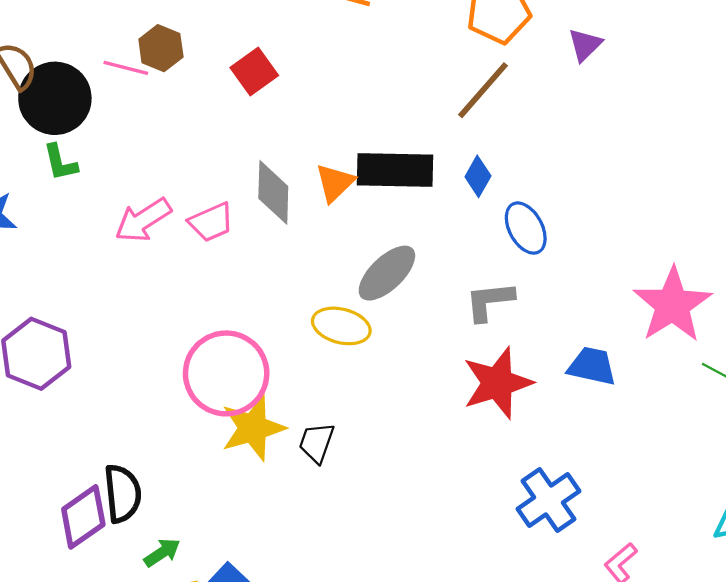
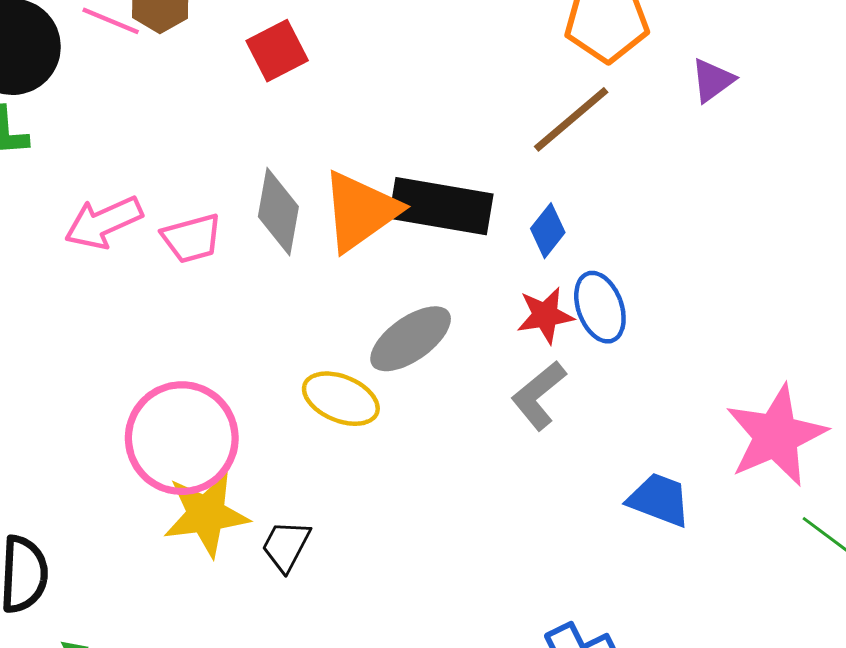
orange triangle: (335, 183) -> (360, 211), size x1.6
gray L-shape: (490, 301) -> (539, 395), turned -42
red star: (498, 383) -> (545, 315), moved, size x0.6

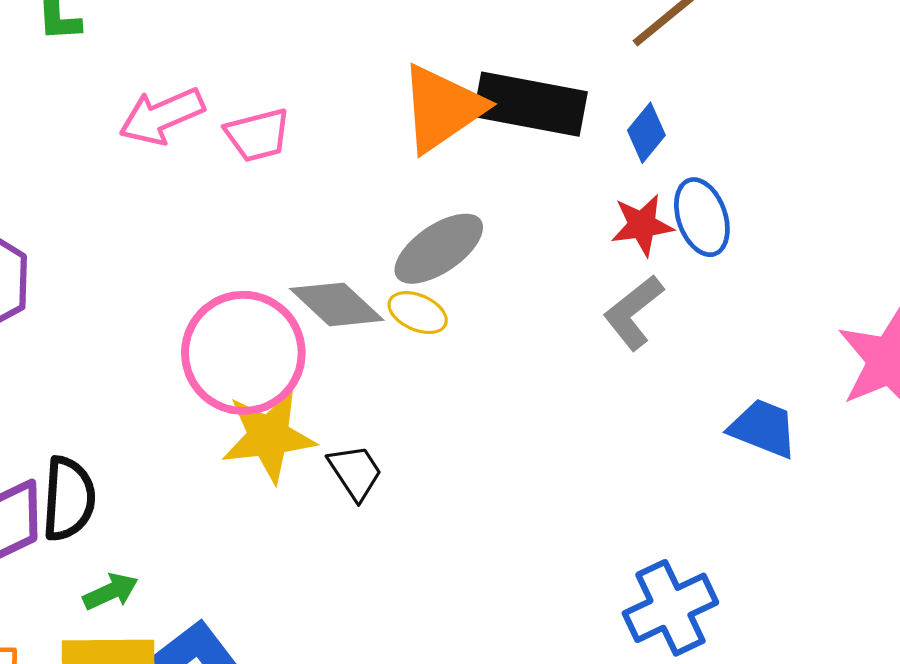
gray diamond: (278, 212) -> (337, 304), moved, turned -58
gray ellipse: (411, 339) -> (439, 249), moved
yellow ellipse: (341, 399) -> (418, 313), size x0.7
black trapezoid: (286, 546) -> (355, 472), turned 118

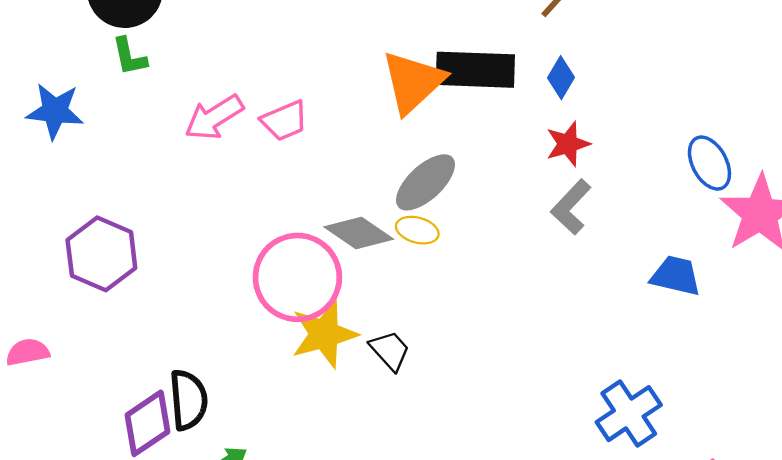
blue ellipse: (702, 217) -> (709, 163), moved

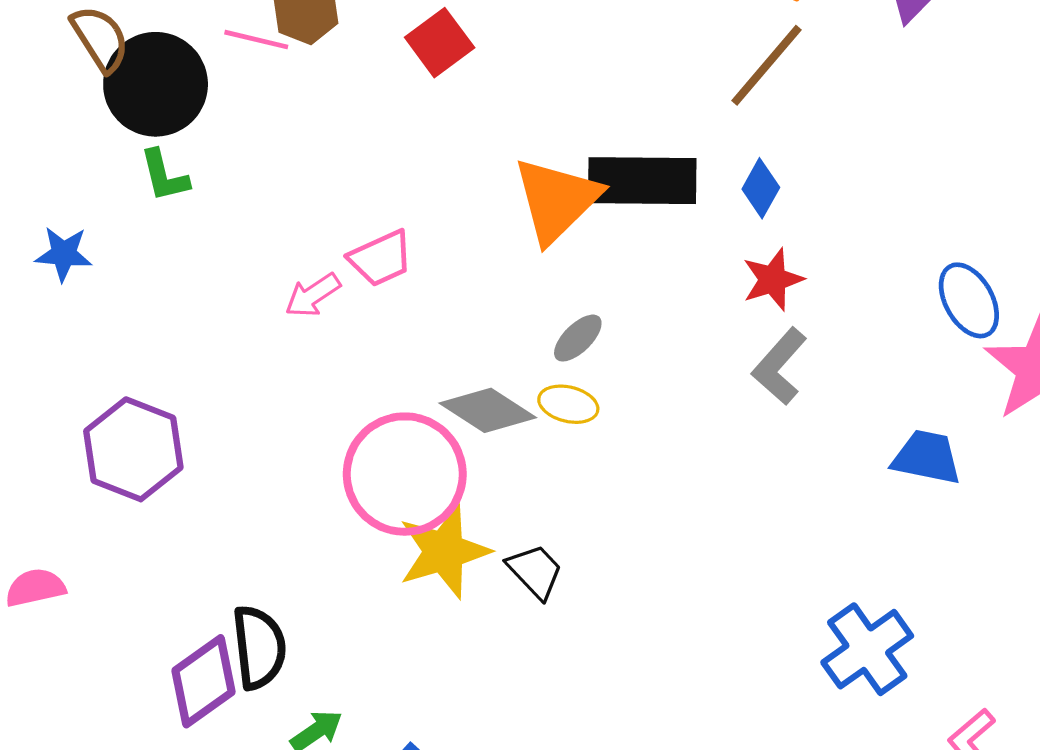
blue star: (55, 111) -> (64, 254), size x0.7
pink arrow: (214, 117) -> (313, 295), moved, size x0.7
gray ellipse: (426, 182) -> (578, 338), size x0.6

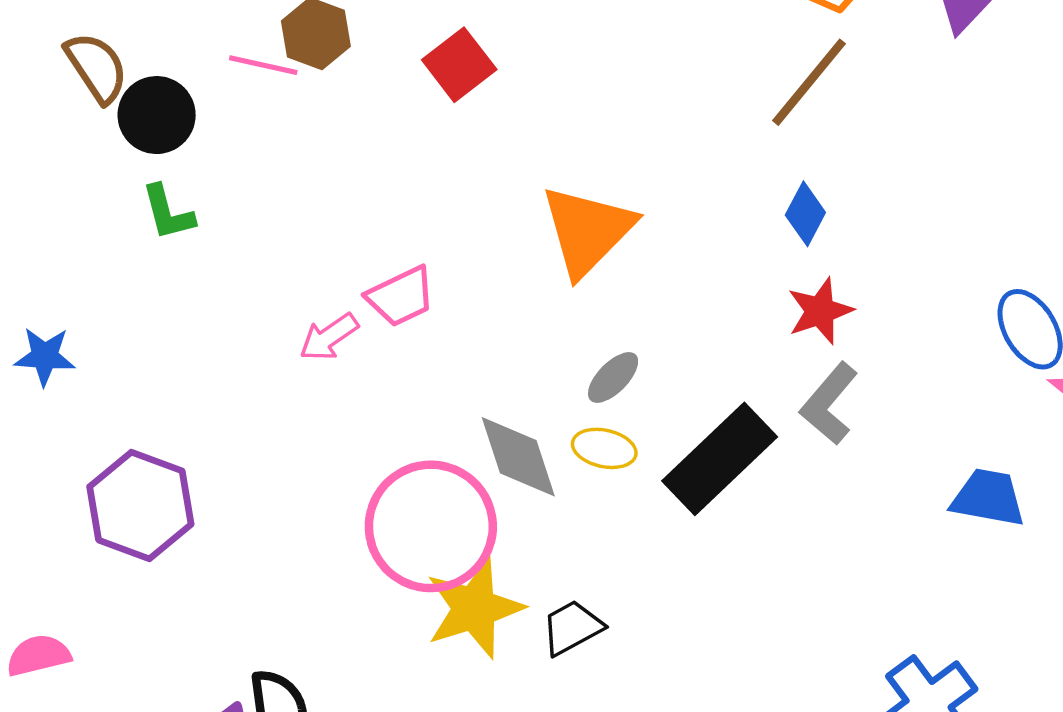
black circle: (156, 84) -> (157, 115), size x0.7
black rectangle: (642, 181) -> (720, 459), moved, turned -43
blue star: (64, 254) -> (45, 356), moved
gray diamond: (488, 410) -> (518, 457), turned 40
black trapezoid: (535, 571) -> (572, 628), turned -74

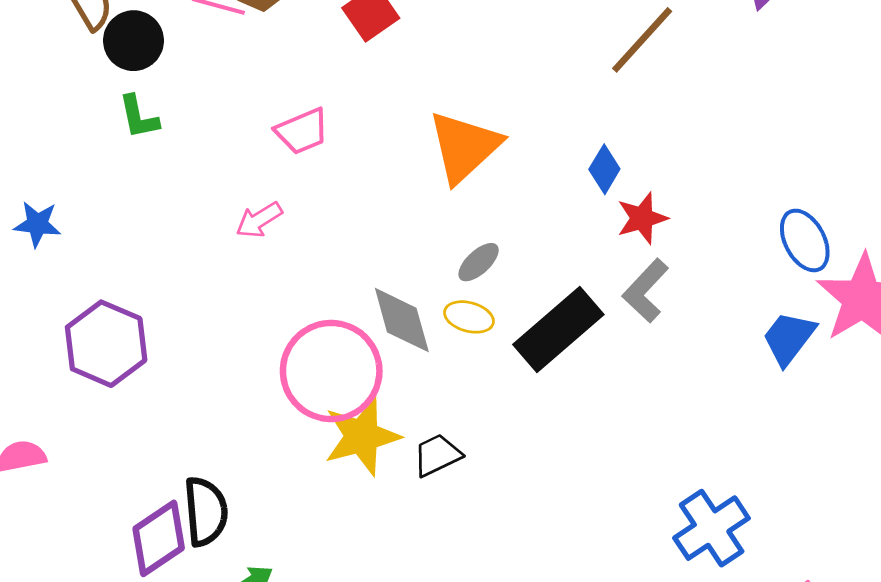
blue diamond: (805, 214) -> (604, 169), moved
pink trapezoid: (401, 296) -> (302, 131), moved
blue trapezoid: (988, 498) -> (789, 338), moved, turned -66

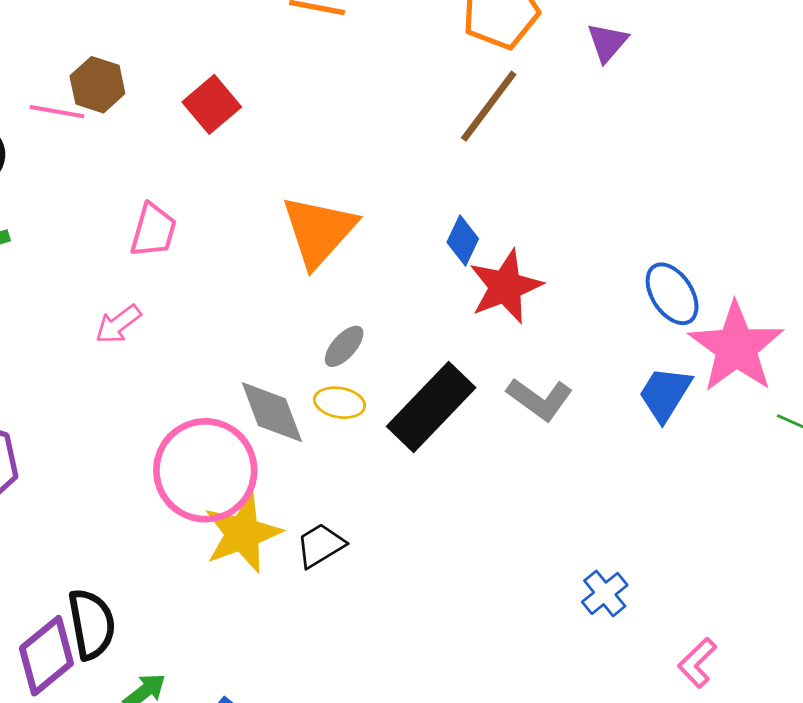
pink trapezoid: (302, 131) -> (153, 230), turned -46
red star: (642, 218) -> (505, 287), size x1.4
gray L-shape: (646, 291) -> (540, 399), moved, turned -92
blue cross: (712, 528) -> (605, 593), size x0.6

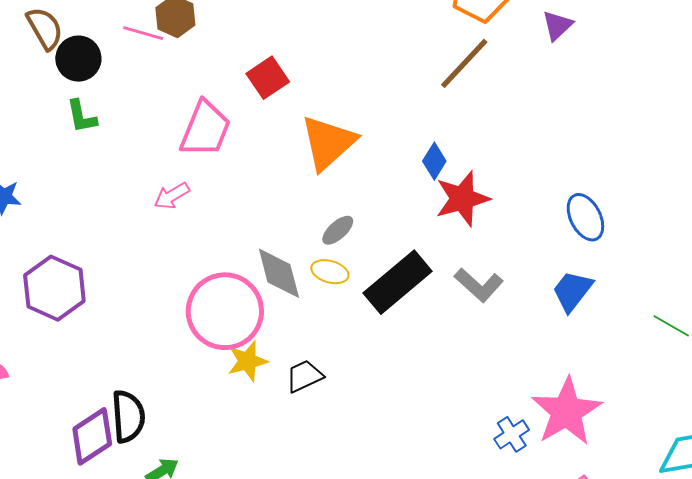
red square: (212, 104) -> (268, 78), moved
pink trapezoid: (153, 230) -> (205, 129), size x1.4
pink star: (736, 347) -> (567, 411), moved
yellow star: (243, 533) -> (247, 361), size x0.7

